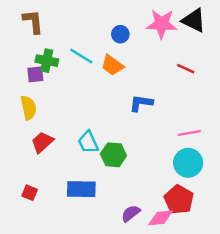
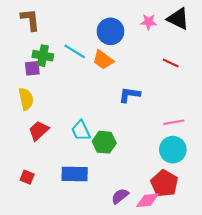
pink star: (162, 24) -> (149, 22), size x0.6
blue circle: (120, 34) -> (111, 31), size x1.6

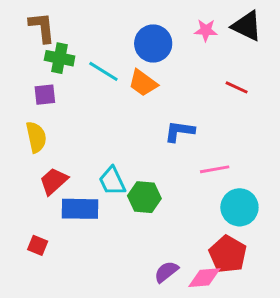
green cross: (43, 56) -> (60, 58), moved
pink line: (174, 122) -> (215, 169), moved
blue rectangle: (75, 174) -> (80, 209), moved

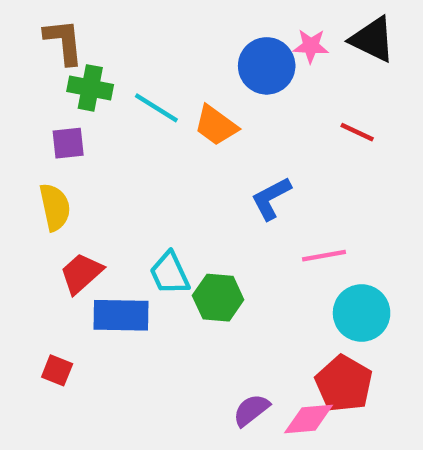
blue circle: (153, 43) -> (267, 66), moved
blue L-shape: (180, 131) -> (271, 198), turned -36

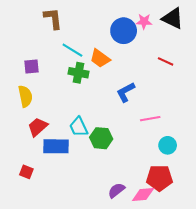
brown L-shape: (64, 42) -> (53, 18), moved
green cross: (90, 88) -> (79, 73), moved
cyan circle: (362, 313) -> (168, 145), size x0.7
red pentagon: (344, 384) -> (159, 178), turned -30

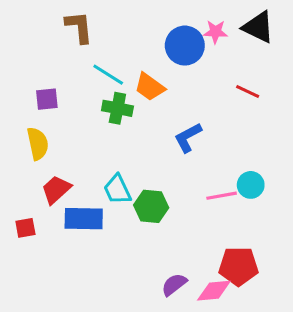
pink line: (150, 119) -> (222, 196), moved
cyan circle: (168, 145) -> (251, 185), moved
red square: (26, 172) -> (25, 228), moved, turned -32

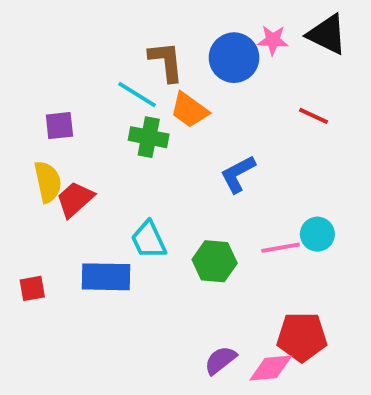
brown L-shape: (79, 27) -> (166, 62), moved
red trapezoid: (56, 190) -> (75, 199), moved
green hexagon: (151, 206) -> (215, 261), moved

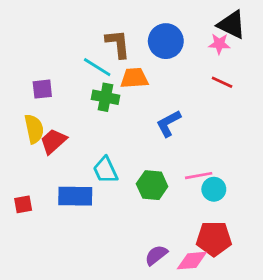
pink star: (273, 40) -> (219, 44), moved
orange trapezoid: (189, 110) -> (134, 78), turned 140
cyan circle: (317, 234) -> (214, 189), moved

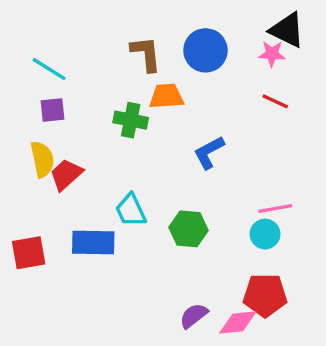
cyan line: (97, 67) -> (49, 69), moved
pink line: (199, 176) -> (275, 209), moved
red square: (23, 204) -> (29, 253), size x1.5

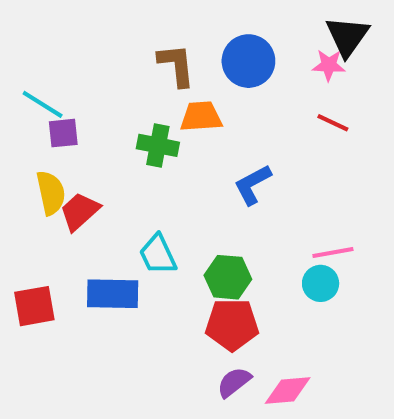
black triangle: (287, 30) -> (347, 36), turned 39
cyan line: (49, 69) -> (43, 104), moved
red pentagon: (265, 295) -> (232, 325), moved

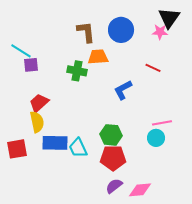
red line: (333, 123) -> (153, 68), moved
yellow semicircle: (51, 193) -> (37, 122), moved
cyan trapezoid: (158, 255) -> (78, 148), moved

